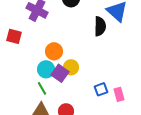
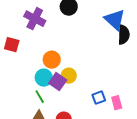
black semicircle: (100, 26) -> (124, 35), moved

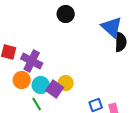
purple cross: (35, 19) -> (32, 61), moved
orange circle: (52, 60) -> (22, 80), moved

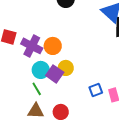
orange circle: (22, 80) -> (53, 46), moved

